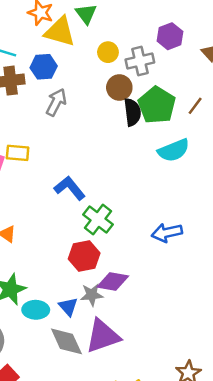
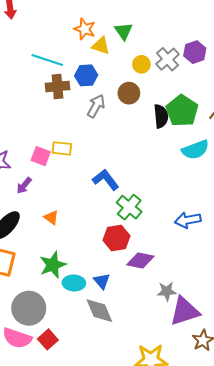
yellow triangle: (60, 32) -> (101, 46), size x0.7
gray cross: (140, 61) -> (168, 59), moved, turned -30
brown circle: (119, 88) -> (129, 93), moved
gray star: (92, 295) -> (167, 291), moved
purple triangle: (103, 336) -> (185, 311), moved

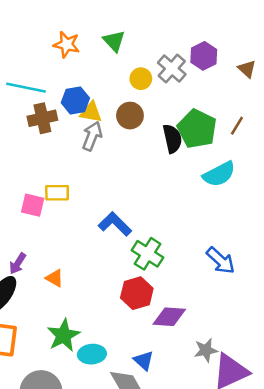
yellow triangle: (101, 46) -> (91, 112), moved
purple arrow: (24, 186) -> (18, 263), moved
blue arrow: (188, 220) -> (221, 261), turned -120
blue triangle: (102, 281) -> (144, 361), moved

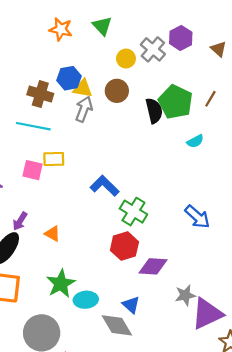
cyan line: (26, 88) -> (33, 126), moved
brown cross: (42, 118) -> (40, 94), turned 30
cyan semicircle: (219, 174) -> (195, 141), size x0.6

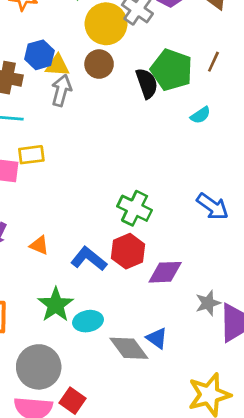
yellow circle: (126, 59) -> (106, 24), size x1.8
blue L-shape: (105, 186) -> (89, 259), moved
blue triangle: (131, 305) -> (157, 338), moved

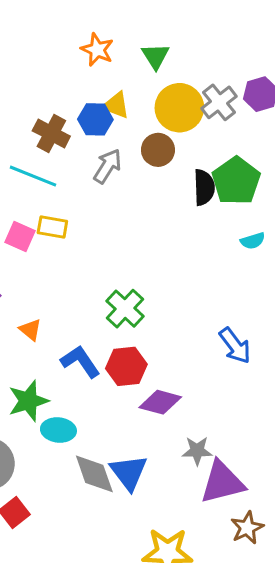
yellow triangle: (57, 65) -> (116, 105), moved
green cross: (135, 208) -> (125, 309), moved
blue triangle: (157, 338) -> (129, 472), size x1.5

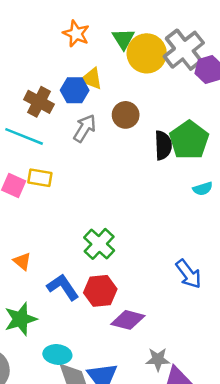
gray cross: (219, 102) -> (184, 50), moved, size x1.4
yellow circle: (179, 108) -> (147, 53), moved
cyan ellipse: (58, 430) -> (57, 354), moved

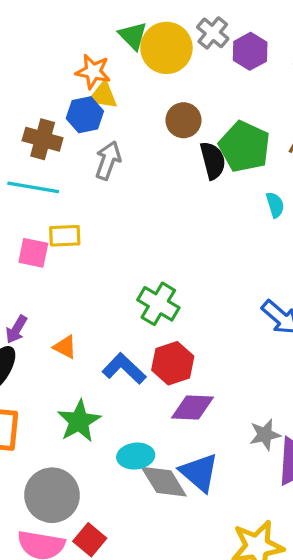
orange star: (76, 34) -> (93, 72), moved
gray cross: (184, 50) -> (213, 33), size x0.6
brown circle: (126, 115) -> (183, 120), moved
cyan semicircle: (203, 189) -> (275, 205), turned -78
purple diamond: (128, 320) -> (193, 407), moved

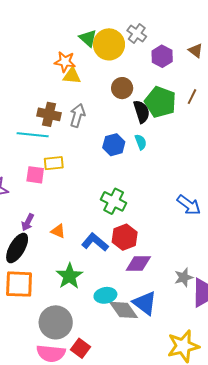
purple hexagon: (250, 51) -> (162, 56), moved
blue hexagon: (85, 115) -> (114, 145), moved
brown cross: (43, 139) -> (49, 114), moved
cyan semicircle: (275, 205) -> (141, 142), moved

